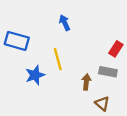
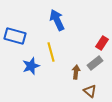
blue arrow: (65, 23) -> (57, 20), size x1.5
gray rectangle: (108, 72) -> (95, 63), turned -49

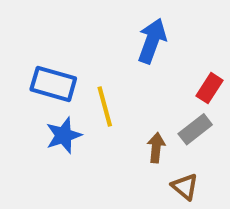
blue arrow: (57, 20) -> (152, 41), moved, turned 45
blue rectangle: (15, 36) -> (53, 84), moved

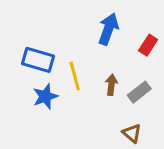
red rectangle: (210, 88) -> (148, 45), moved
brown arrow: (156, 148) -> (111, 85), moved

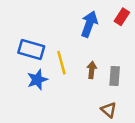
red rectangle: (148, 45) -> (122, 17), moved
gray rectangle: (139, 92) -> (115, 76), turned -48

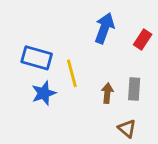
red rectangle: (122, 17) -> (143, 39), moved
brown arrow: (92, 70) -> (107, 93), moved

